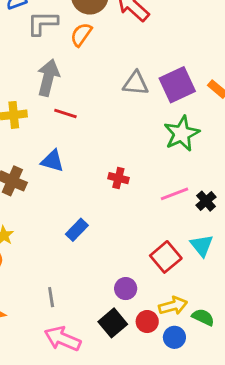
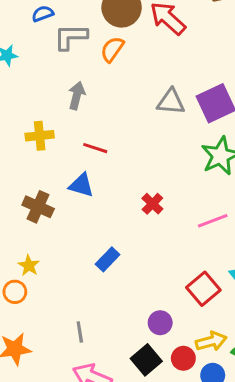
gray arrow: (48, 78) -> (77, 96), size x0.7
red line: (65, 113) -> (95, 148), moved
red cross: (118, 178) -> (152, 204), turned 30

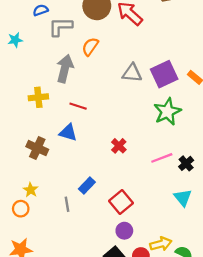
orange semicircle: (112, 49) -> (90, 47), moved
gray arrow: (77, 96) -> (65, 69), size x1.4
red square: (203, 289) -> (121, 202), moved
gray line: (80, 332) -> (67, 204), moved

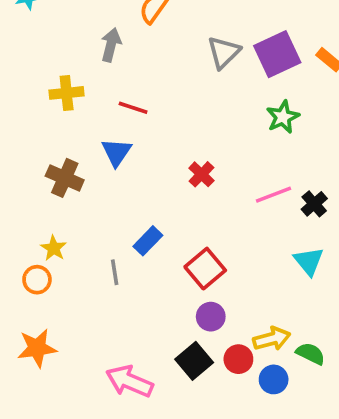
gray arrow: (65, 69) -> (111, 45), size x0.7
gray triangle: (132, 73) -> (224, 52), turned -50
green star: (167, 112) -> (283, 117), size x0.7
blue triangle: (68, 133) -> (116, 152), turned 48

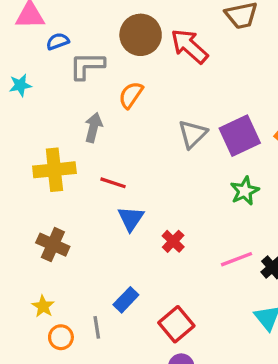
yellow cross: (67, 93) -> (54, 170), size x1.4
blue triangle: (116, 152) -> (131, 219), moved
orange circle: (37, 280) -> (61, 337), moved

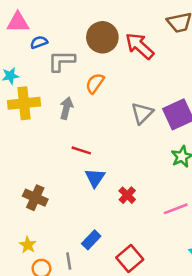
yellow cross: (54, 170) -> (24, 103), moved

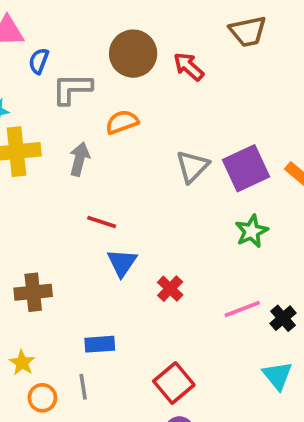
blue semicircle: (39, 42) -> (39, 61), turned -49
red arrow: (140, 46) -> (189, 67), size x0.7
orange semicircle: (95, 83) -> (122, 122), turned 35
brown cross: (35, 198) -> (33, 292), turned -30
blue rectangle: (91, 240) -> (100, 344), moved, turned 42

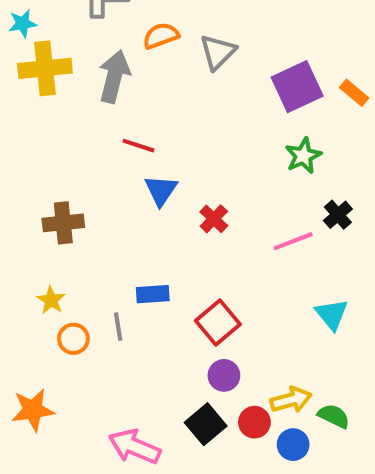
gray arrow: (79, 159) -> (114, 76), size x1.4
gray triangle: (192, 166) -> (218, 52), moved
black cross: (283, 318) -> (338, 215), moved
blue rectangle: (100, 344) -> (153, 294), moved

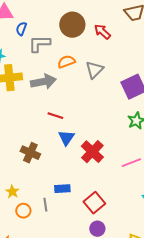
gray arrow: (114, 76) -> (43, 82), turned 65
red cross: (214, 219) -> (92, 152), size x1.6
brown cross: (63, 223) -> (30, 153), moved, turned 30

